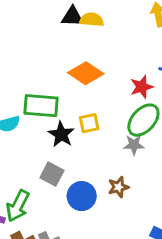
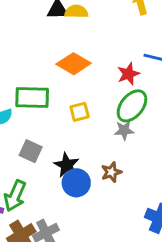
black star: (61, 134) -> (67, 165), moved
gray square: (52, 174) -> (31, 151), moved

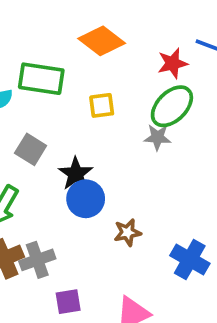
brown star: (111, 172) -> (127, 232), moved

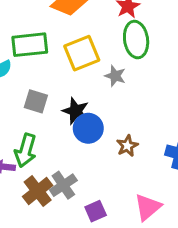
yellow square: (102, 105) -> (82, 53), size x1.6
green ellipse: (172, 106) -> (136, 40), turned -39
gray star: (157, 137) -> (115, 76), moved, turned 30

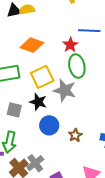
gray star: (115, 76) -> (65, 90), size x1.6
black star: (76, 111) -> (38, 102), moved

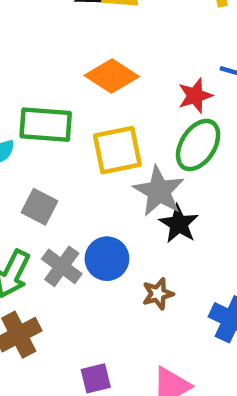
green ellipse: (77, 66) -> (198, 145), turned 30
black star: (38, 102) -> (179, 224), moved
gray cross: (35, 163) -> (62, 266), moved, turned -30

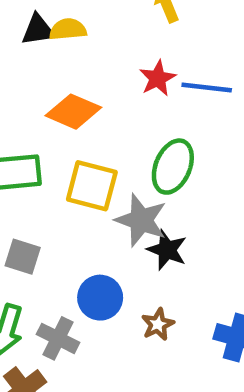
red star: (195, 96) -> (158, 78), moved
yellow square: (117, 150) -> (92, 186), turned 36
gray cross: (62, 266) -> (58, 338), moved

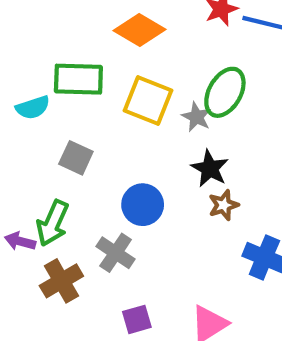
gray star: (141, 220) -> (196, 117), moved, size x0.6
brown star: (158, 324) -> (224, 205), moved
gray cross: (58, 338) -> (116, 253), moved

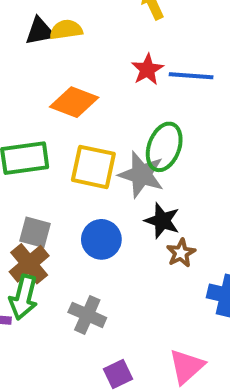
gray star: (196, 117) -> (141, 175), size x1.6
blue circle: (143, 205) -> (101, 239), moved
brown cross: (61, 281) -> (29, 264), moved

